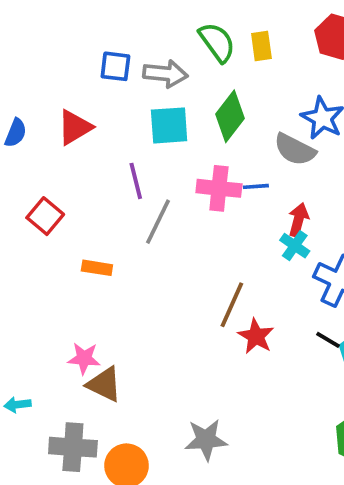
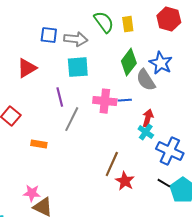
green diamond: (230, 116) -> (129, 62), moved
gray semicircle: (295, 149) -> (146, 80), turned 30

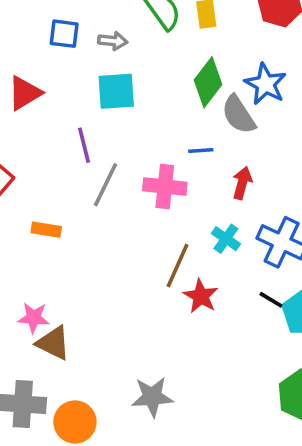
gray arrow: (76, 39) -> (113, 41), size x0.7
pink cross: (105, 101) -> (165, 187), moved
cyan cross: (146, 132) -> (226, 239), moved

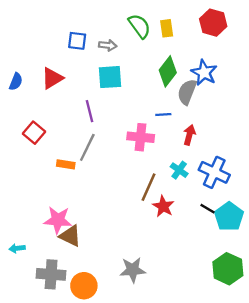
gray semicircle: (239, 115) -> (187, 92), turned 55
gray line: (106, 185) -> (87, 147), moved
pink star: (34, 318) -> (58, 220), size x1.4

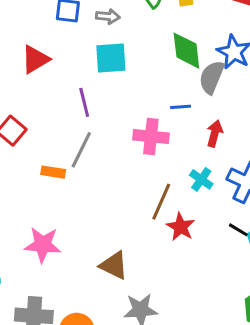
green diamond: (168, 71) -> (186, 51), turned -44
brown triangle: (70, 236) -> (114, 265), moved

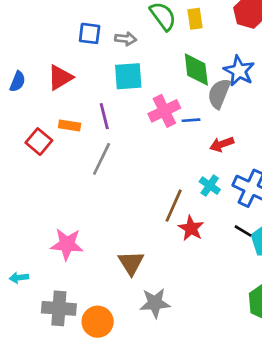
red arrow: (215, 134) -> (222, 144), turned -125
pink cross: (151, 136) -> (164, 111), moved, turned -32
orange rectangle: (53, 172) -> (70, 126), moved
brown triangle: (114, 265) -> (131, 263), turned 32

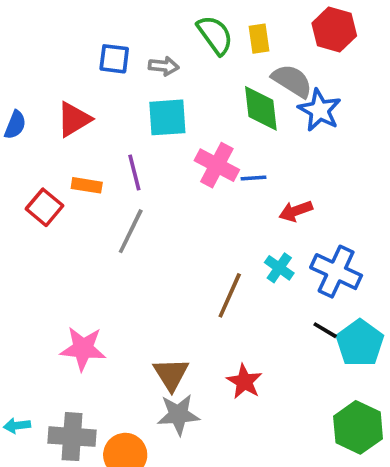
gray semicircle: (219, 94) -> (292, 81), moved, turned 100
pink cross: (164, 111) -> (217, 165), turned -36
red star: (191, 228) -> (244, 382), moved
cyan arrow: (19, 278) -> (17, 426), moved
gray star: (155, 303) -> (178, 415), moved

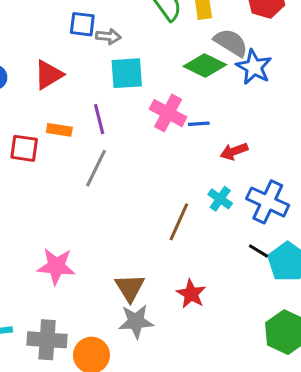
gray arrow: (164, 66) -> (108, 36), moved
green diamond: (261, 108) -> (205, 66), turned -57
red square: (45, 207) -> (24, 148), turned -32

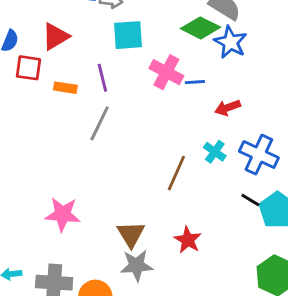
blue star: (254, 67) -> (230, 42), moved
red square: (24, 148) -> (28, 68), moved

